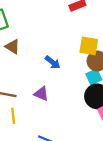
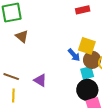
blue arrow: (53, 62) -> (74, 55), moved

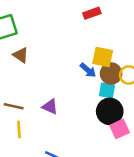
cyan square: (87, 73) -> (107, 90), turned 32

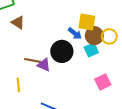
cyan square: (107, 90) -> (91, 50), turned -32
brown line: (14, 106) -> (33, 60), moved
black circle: (110, 111) -> (62, 51), moved

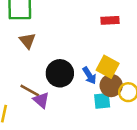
black circle: (62, 51) -> (60, 73), moved

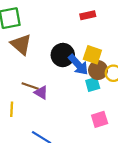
brown triangle: (27, 41) -> (21, 44), size x1.5
black circle: (60, 73) -> (63, 55), moved
blue arrow: (89, 75) -> (78, 65), size x1.5

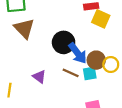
yellow square: (92, 55) -> (101, 19), moved
brown line: (30, 86) -> (71, 73), moved

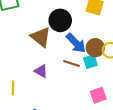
brown triangle: (24, 28) -> (41, 37), moved
black circle: (64, 42) -> (60, 20), moved

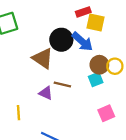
blue arrow: (76, 43) -> (82, 42), moved
brown line: (71, 63) -> (62, 85), moved

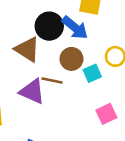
brown circle: (99, 65) -> (71, 59), moved
purple triangle: (46, 93) -> (32, 91), size x1.5

